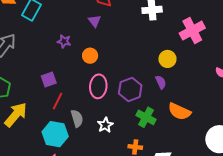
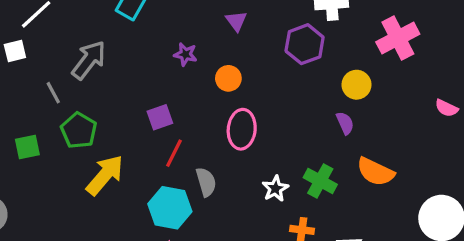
purple hexagon: (130, 89) -> (305, 44), moved
white star: (105, 125) -> (275, 189), moved

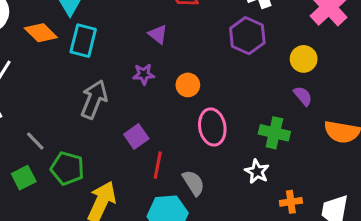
purple triangle: (236, 21) -> (158, 34), moved
gray arrow: (89, 60) -> (94, 99), moved
green square: (27, 147) -> (24, 178), moved
green cross: (320, 181) -> (274, 133), moved

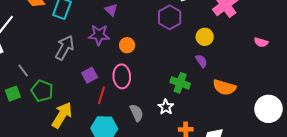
purple star: (144, 74) -> (99, 35), size x1.5
pink ellipse: (212, 127) -> (122, 76), moved
gray semicircle: (194, 183) -> (137, 113), moved

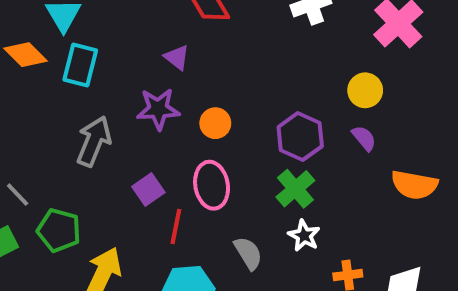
purple hexagon: (170, 17) -> (300, 137), moved
green cross: (180, 83) -> (295, 189), moved, turned 36

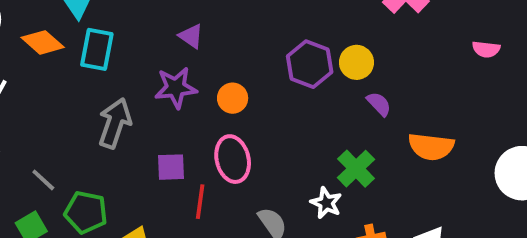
yellow circle: (365, 90) -> (356, 62), moved
purple hexagon: (300, 137) -> (310, 64), moved
green cross: (295, 189) -> (356, 169), moved
purple square: (148, 190) -> (171, 167), turned 36

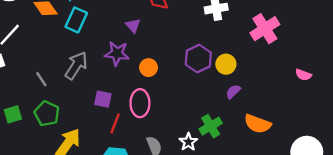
purple semicircle: (379, 104) -> (233, 92), turned -105
gray line: (43, 180) -> (41, 79), moved

